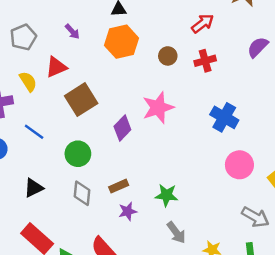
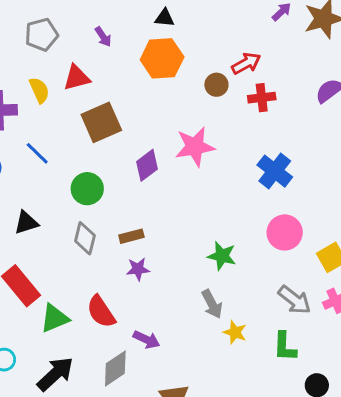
red arrow: (203, 23) -> (246, 63), moved
green star: (166, 195) -> (222, 256), moved
gray arrow: (176, 233) -> (212, 304), moved

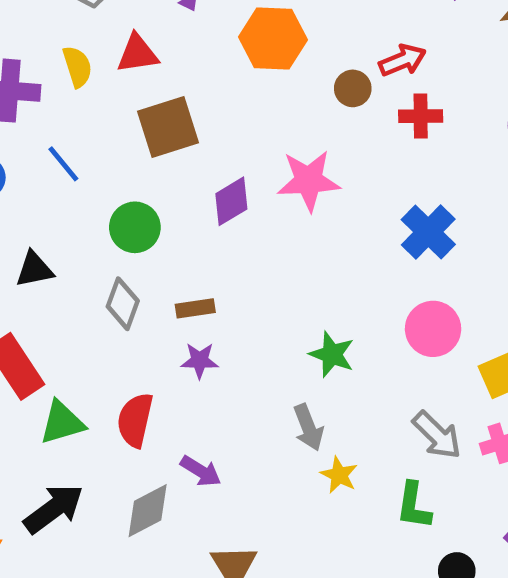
red semicircle: (101, 312) -> (135, 420), turned 40

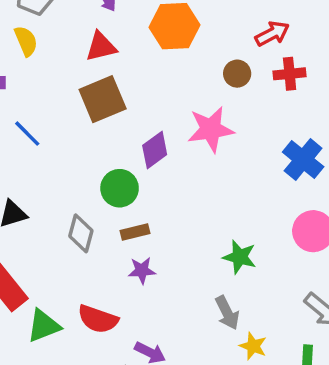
red triangle: (137, 54) -> (101, 47), moved
yellow semicircle: (77, 67) -> (26, 41), moved
brown circle: (353, 88) -> (237, 74), moved
green circle: (135, 227) -> (120, 188), moved
red semicircle: (135, 420) -> (98, 319), turned -78

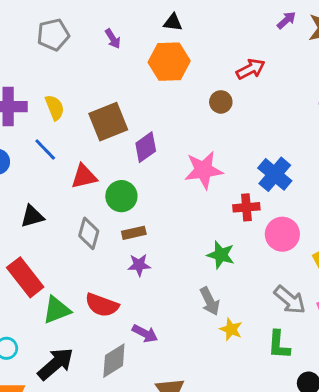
yellow semicircle: (26, 41) -> (55, 107), moved
red triangle: (101, 47) -> (84, 177), moved
red cross: (290, 74) -> (246, 207), moved
pink star: (211, 129) -> (203, 170), moved
purple diamond: (155, 150) -> (146, 147), moved

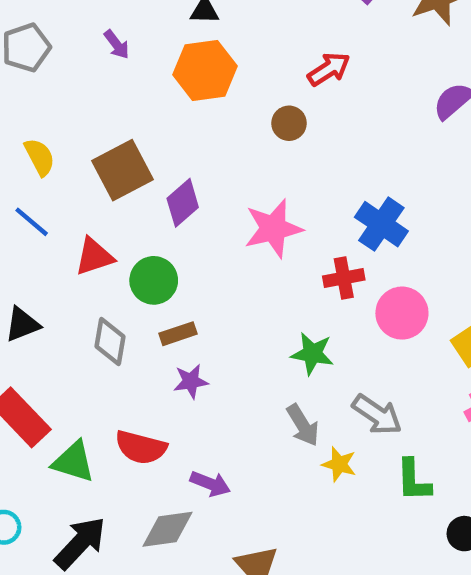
gray arrow: (290, 300) -> (377, 415), moved
green triangle: (57, 310) -> (73, 462), turned 44
gray diamond: (114, 361) -> (168, 529), turned 30

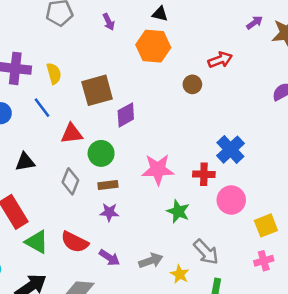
pink star: (273, 229) -> (158, 169), moved
gray arrow: (303, 425) -> (151, 261), moved, turned -90
purple arrow: (210, 484) -> (109, 258), moved

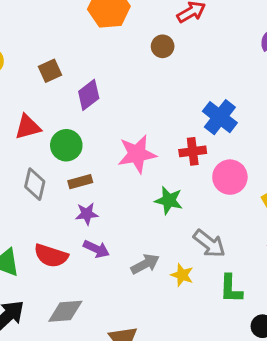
brown square: (97, 90) -> (50, 71), size x0.6
purple arrow: (109, 258) -> (96, 249), moved

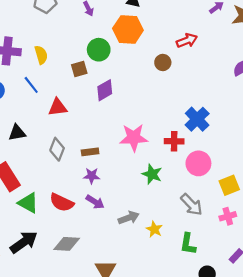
green circle: (66, 145) -> (99, 50), moved
gray arrow: (209, 244) -> (192, 205), moved

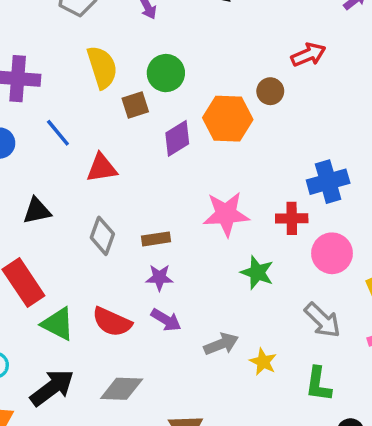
orange hexagon: (128, 29) -> (228, 119), moved
yellow semicircle: (41, 55) -> (102, 67), moved, size x1.4
blue cross: (197, 119) -> (328, 182), turned 30

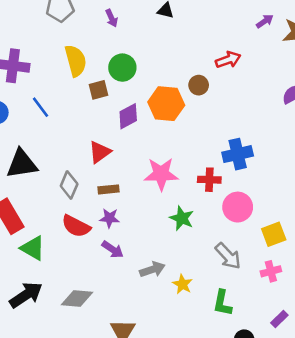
red triangle: (102, 168) -> (100, 152), moved, turned -30
black triangle: (37, 211) -> (22, 164), size x1.5
red semicircle: (112, 322) -> (76, 226), moved

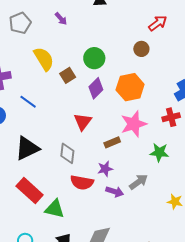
green circle: (122, 68) -> (94, 58), moved
orange hexagon: (166, 104) -> (130, 87), moved
brown rectangle: (108, 189) -> (112, 142), moved
gray arrow: (152, 269) -> (138, 182), moved

